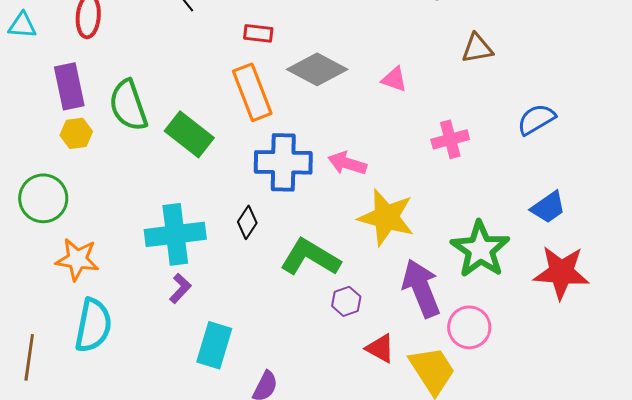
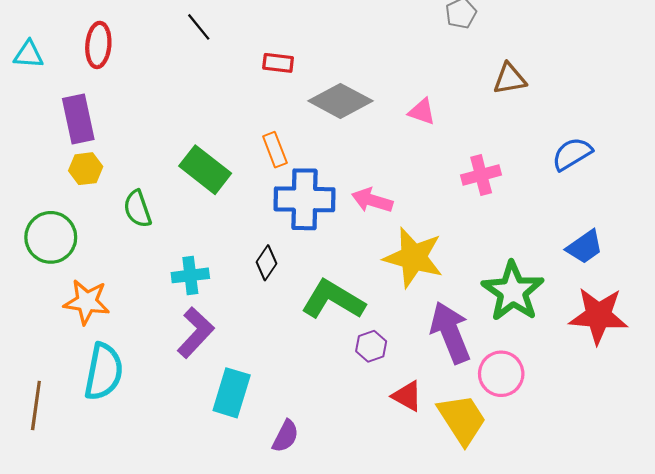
orange rectangle: (252, 92) -> (275, 150), moved, size x0.6
green semicircle: (128, 105) -> (137, 209), moved, size x0.7
cyan cross: (175, 234) -> (190, 275), size x0.6
purple L-shape: (180, 288) -> (196, 333), size x1.6

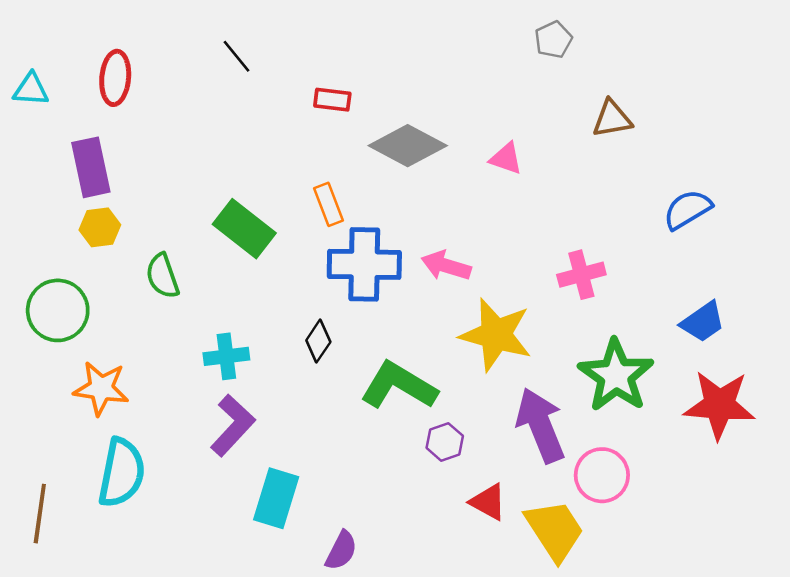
pink cross: (481, 175) -> (581, 275), moved

